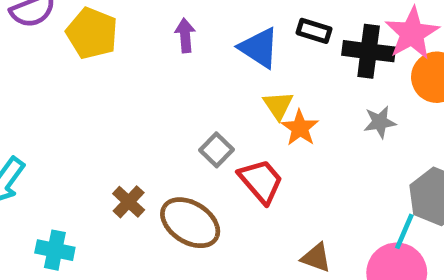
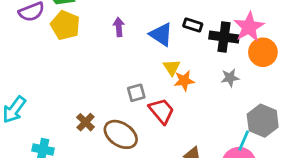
orange star: (300, 128) -> (184, 81), turned 30
gray square: (217, 150) -> (136, 93), turned 30

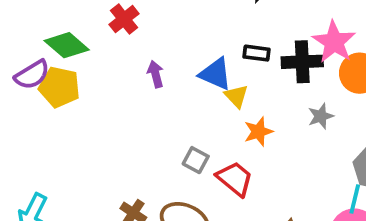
yellow pentagon: (65, 25) -> (59, 87), moved
yellow triangle: (172, 68) -> (236, 96), moved
gray square: (136, 93) -> (196, 160), turned -36

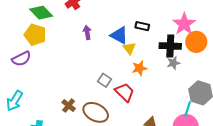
black cross: (302, 62) -> (170, 46), moved
purple semicircle: (32, 75) -> (21, 59), moved

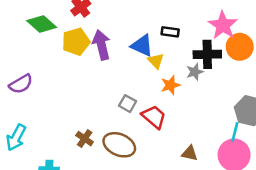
purple arrow: (87, 32) -> (101, 45), size x1.6
yellow pentagon: (35, 35) -> (76, 42), moved, turned -30
gray star: (173, 63) -> (195, 72), moved

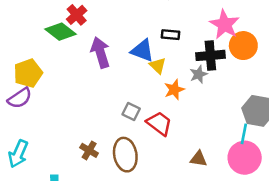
green diamond: (42, 24) -> (60, 32), moved
yellow pentagon: (76, 42) -> (28, 73), moved
brown ellipse: (119, 145) -> (125, 155), turned 60

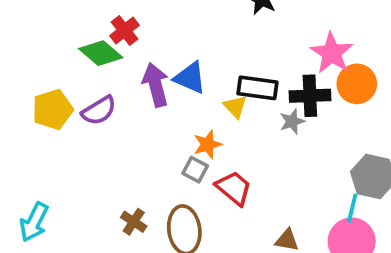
black rectangle: (171, 35) -> (257, 88), moved, size x1.5
blue triangle: (142, 51) -> (190, 78), moved
orange star: (174, 90) -> (207, 144), moved
purple semicircle: (20, 98) -> (99, 111), moved

